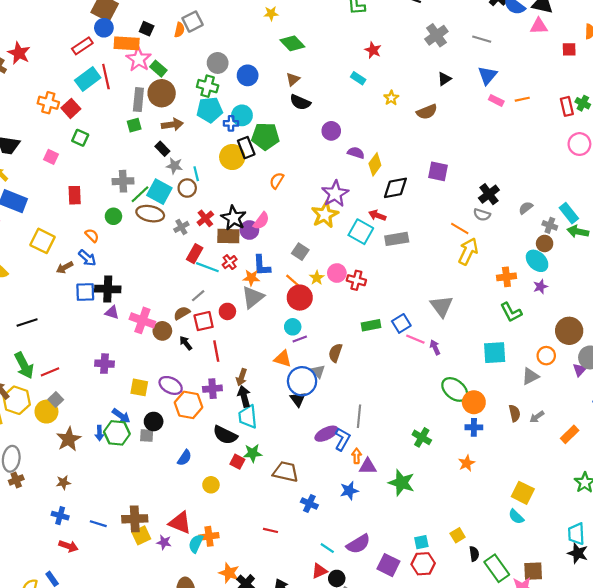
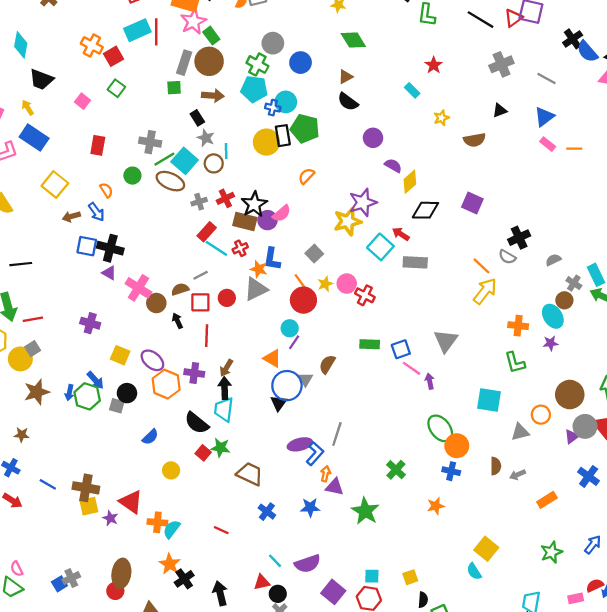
purple line: (300, 339) -> (294, 342), turned -48
cyan semicircle: (196, 544) -> (172, 529), moved

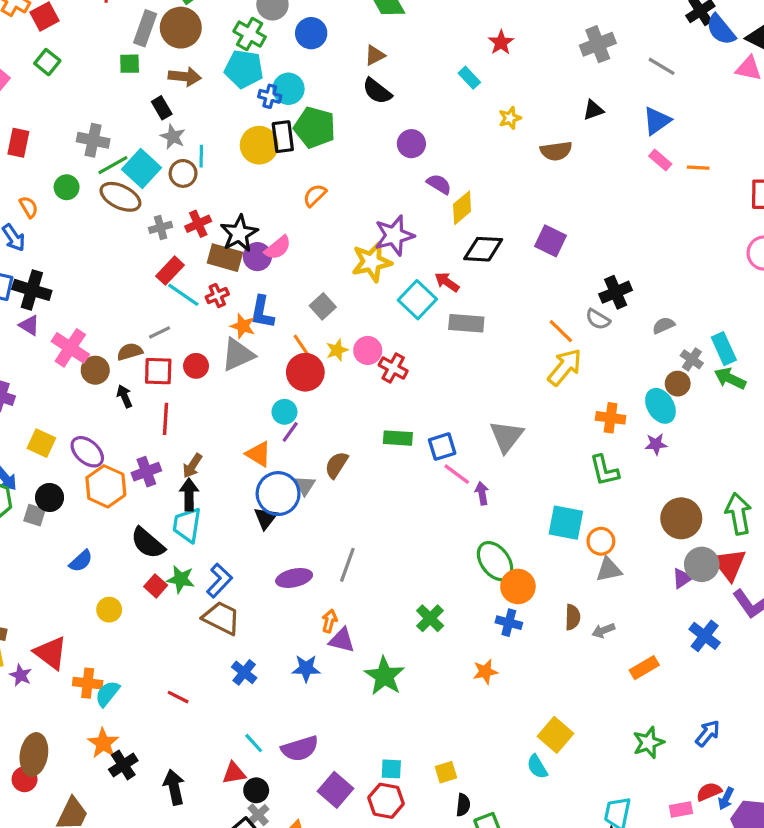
purple cross: (194, 373) -> (146, 472), turned -30
orange circle: (541, 415) -> (601, 541), moved
blue L-shape: (315, 454) -> (219, 581), moved

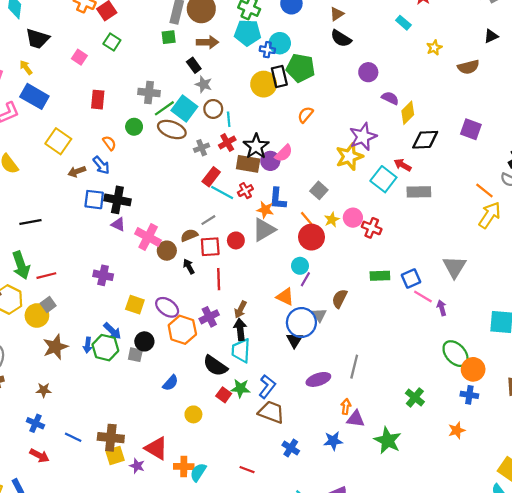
cyan line: (201, 156) -> (229, 119), moved

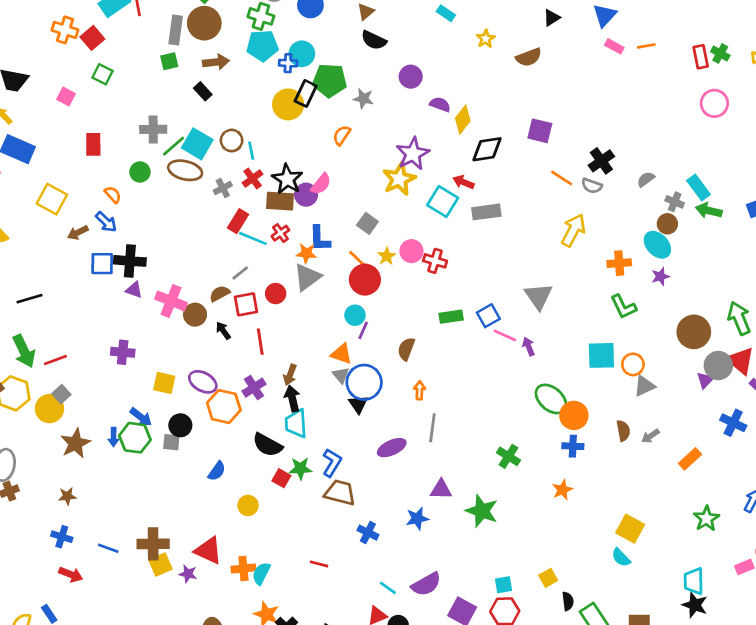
black rectangle: (279, 77) -> (306, 93), turned 45
gray star: (204, 84) -> (363, 98), moved
orange line: (484, 191) -> (562, 178), moved
gray triangle: (319, 315) -> (341, 375), moved
orange arrow: (346, 407) -> (420, 390), moved

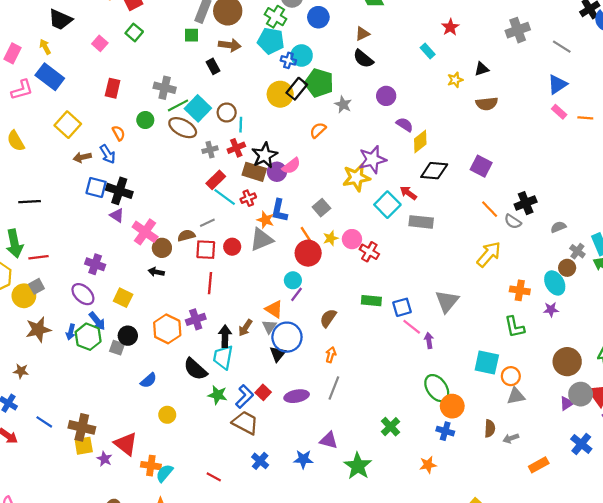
black triangle: (552, 18) -> (482, 69), moved
black arrow: (223, 331) -> (156, 272), moved, turned -56
brown arrow: (290, 375) -> (245, 328), moved
purple ellipse: (203, 382) -> (83, 294), moved
red square: (281, 478) -> (263, 392), moved

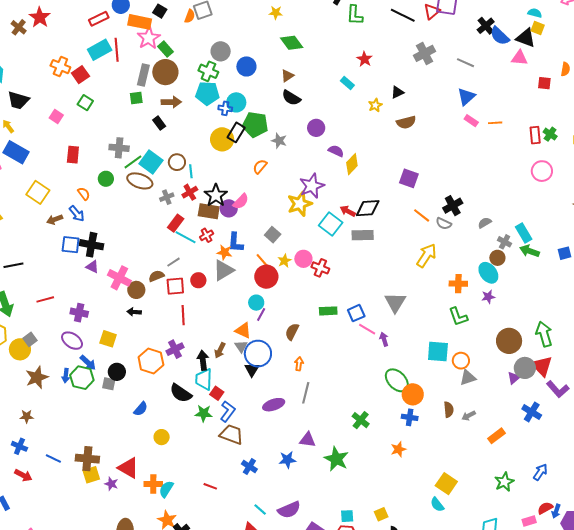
black diamond: (434, 171) -> (368, 208), moved
red line: (39, 257) -> (45, 299), moved
red square: (263, 392) -> (217, 393), moved

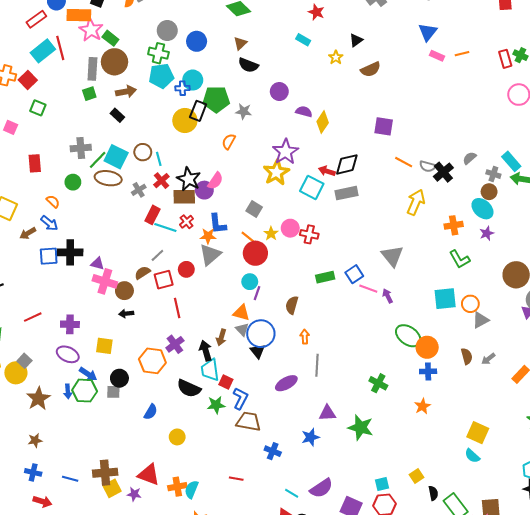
black cross: (453, 206) -> (443, 172), moved
purple triangle: (92, 267) -> (98, 264), moved

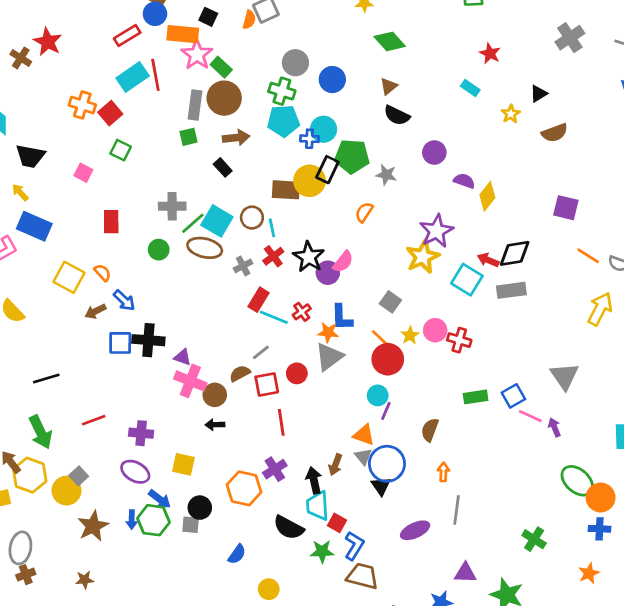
brown rectangle: (184, 197) -> (286, 190), moved
orange semicircle: (53, 201) -> (103, 273), moved

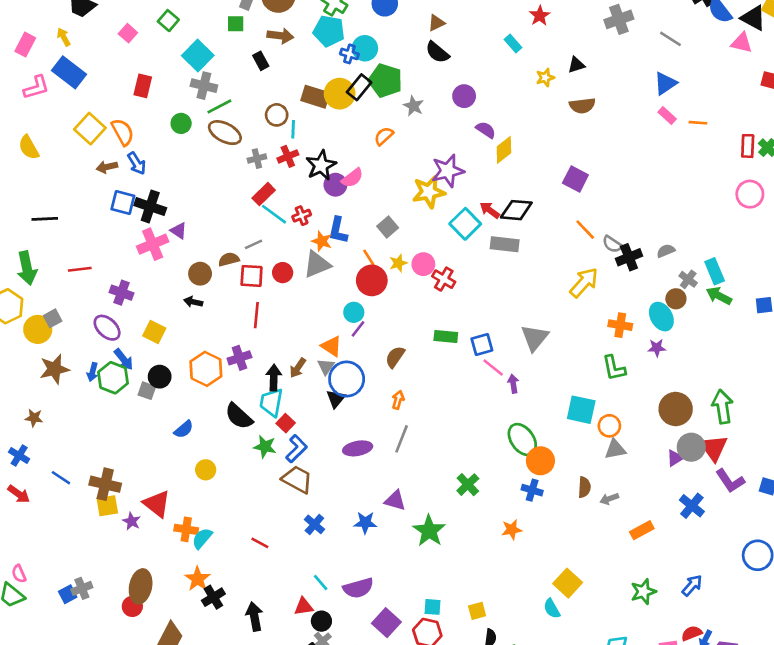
cyan square: (217, 221) -> (198, 55), moved
orange semicircle: (103, 273) -> (123, 132), size x1.5
pink cross: (190, 381) -> (153, 244), moved, turned 32

